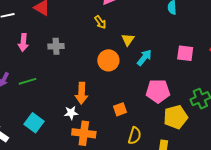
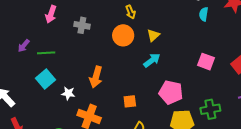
cyan arrow: (144, 58) -> (152, 60), moved
orange circle: (108, 60) -> (123, 35), moved
white star: (71, 113) -> (68, 93), moved
cyan square: (34, 123) -> (46, 79), moved

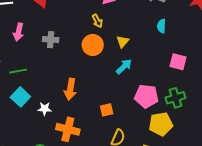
cyan semicircle: (204, 14) -> (161, 26), moved
green cross: (210, 109) -> (175, 98), moved

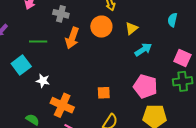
cyan arrow: (124, 67) -> (143, 50), moved
green line: (18, 71) -> (38, 41), moved
orange arrow: (70, 89) -> (72, 38), moved
green cross: (175, 98) -> (183, 81), moved

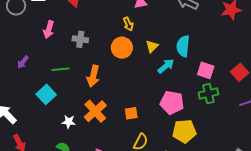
cyan semicircle: (172, 20) -> (183, 46), moved, size x1.5
orange arrow: (72, 38) -> (93, 76), moved
white star: (43, 81) -> (69, 122), moved
orange cross: (62, 105) -> (95, 111), moved, turned 30

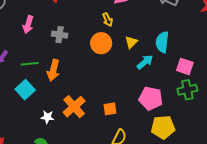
green line: (61, 69) -> (30, 64), moved
orange arrow: (93, 76) -> (53, 70), moved

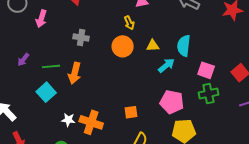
pink arrow: (28, 25) -> (41, 19), moved
yellow triangle: (131, 42) -> (153, 46), turned 40
orange cross: (74, 107) -> (91, 122), moved, turned -30

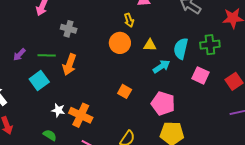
gray cross: (81, 37) -> (69, 29), moved
purple arrow: (23, 60) -> (19, 55), moved
green cross: (208, 94) -> (210, 45), moved
orange square: (131, 112) -> (125, 91), moved, turned 32

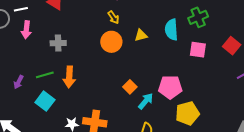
cyan arrow: (161, 66) -> (146, 101), moved
orange square: (125, 91) -> (130, 87), turned 32

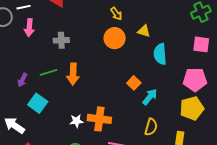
cyan semicircle: (171, 30) -> (160, 54), moved
yellow triangle: (141, 35) -> (144, 31), turned 32
pink pentagon: (170, 87) -> (195, 80), moved
cyan square: (45, 101) -> (38, 103), moved

